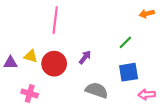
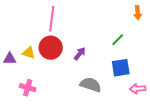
orange arrow: (147, 14) -> (138, 13), turned -80
red circle: (54, 64) -> (51, 48), moved

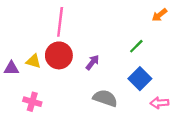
orange arrow: (138, 13) -> (159, 15), turned 56
blue square: (121, 68) -> (140, 79), turned -36

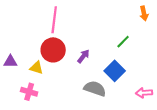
orange arrow: (159, 15) -> (144, 13), turned -64
yellow triangle: (33, 61) -> (36, 68), moved
blue square: (140, 79) -> (115, 71), moved

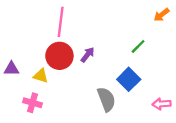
orange arrow: (144, 13) -> (161, 15), turned 64
purple arrow: (83, 56) -> (88, 55), moved
gray semicircle: (95, 89) -> (106, 99), turned 50

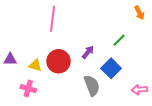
orange arrow: (161, 15) -> (139, 13), turned -80
purple arrow: (88, 55) -> (88, 52), moved
red circle: (59, 56) -> (59, 61), moved

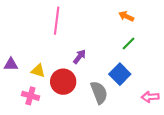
orange arrow: (139, 13) -> (126, 16), moved, turned 144
purple arrow: (88, 52) -> (79, 57), moved
red circle: (59, 61) -> (63, 82), moved

